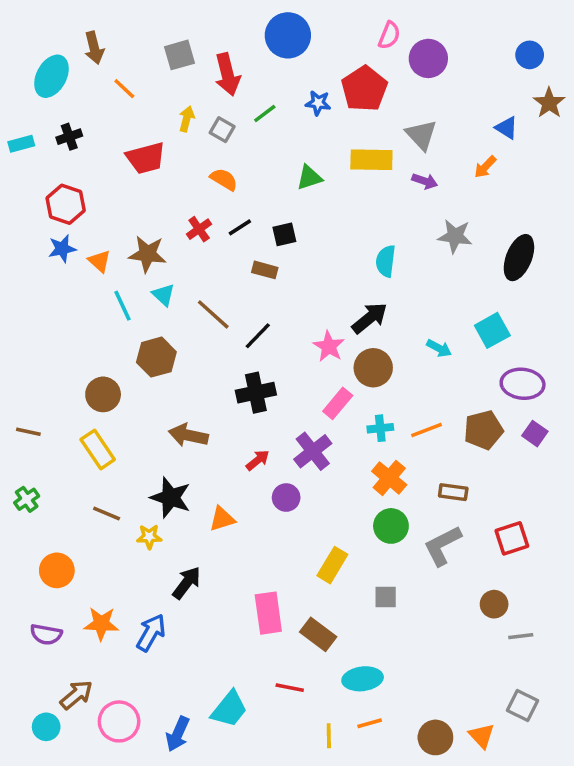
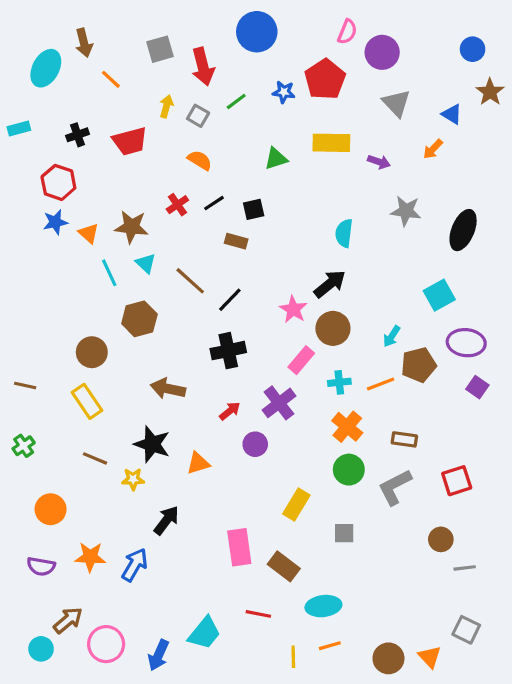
gray triangle: (421, 135) -> (396, 103), moved
black cross: (69, 137) -> (78, 135), moved
cyan arrow: (439, 348) -> (392, 336), moved, turned 95
brown pentagon: (483, 430) -> (419, 365), moved

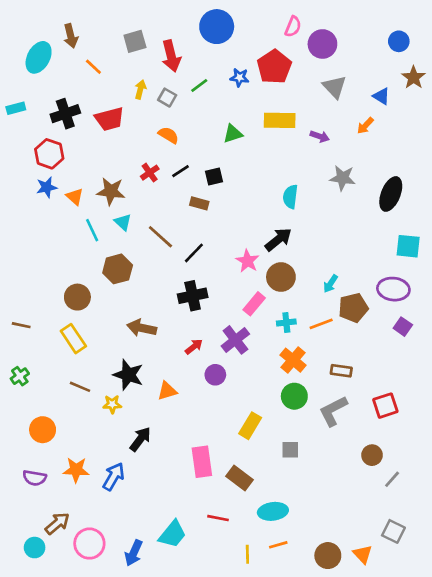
black cross: (78, 135) -> (65, 114), size x1.5
cyan square: (439, 295) -> (408, 246), moved, turned 35
gray line: (465, 568) -> (392, 479), turned -42

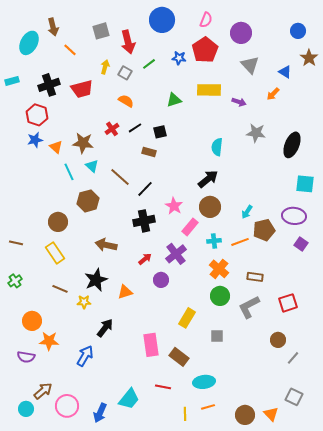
pink semicircle: (293, 27) -> (206, 20), moved
pink star: (247, 261) -> (174, 206), moved
black star: (128, 375) -> (96, 280), turned 30
orange star: (76, 470) -> (49, 341), moved

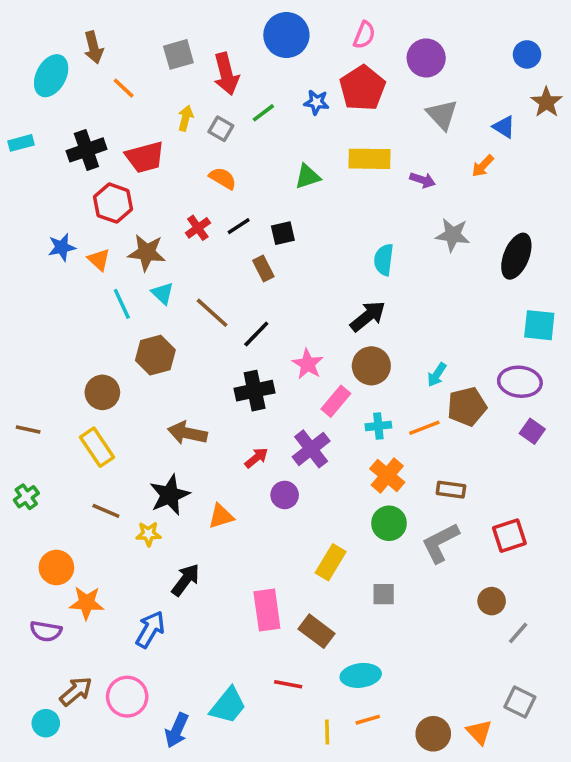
red hexagon: (37, 115) -> (113, 203), moved
brown rectangle: (149, 152) -> (263, 269), turned 48
pink circle: (67, 406) -> (127, 697), moved

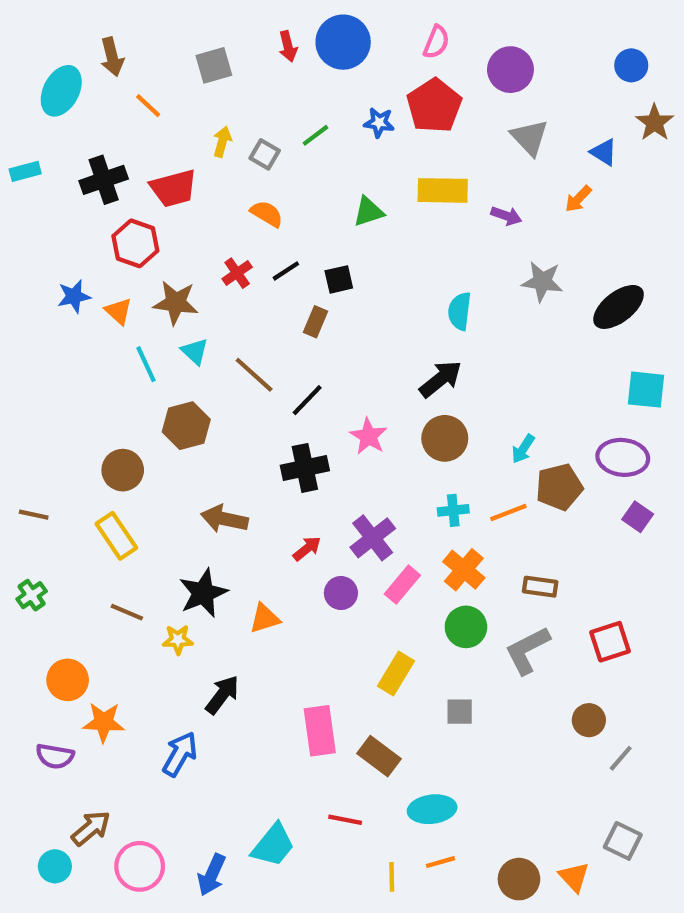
red arrow: (226, 74) -> (288, 46), moved, size x0.6
black ellipse: (516, 256) -> (619, 307), turned 30
brown rectangle: (263, 269) -> (316, 322), turned 50
pink rectangle: (336, 401) -> (402, 585), moved
pink circle: (127, 697) -> (140, 866), moved

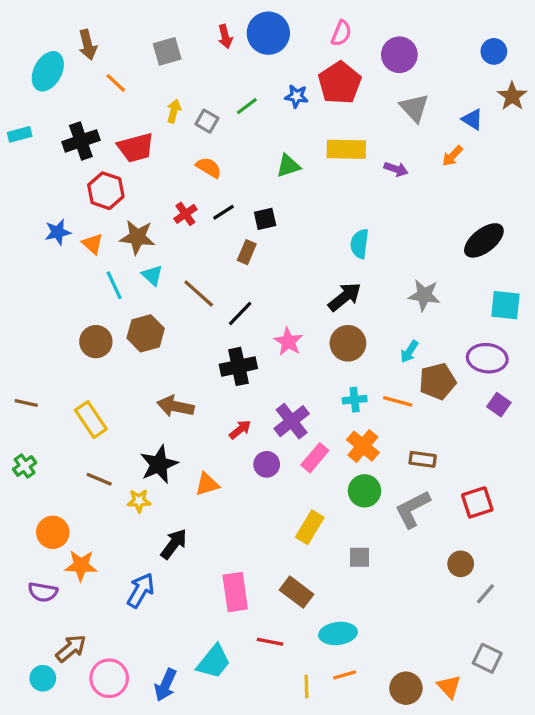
gray star: (542, 282) -> (424, 295), moved
brown circle: (123, 470) -> (96, 342), moved
orange line: (508, 512) -> (398, 401), turned 36
pink rectangle: (320, 731) -> (235, 592), moved

